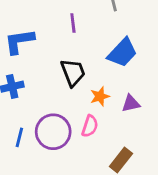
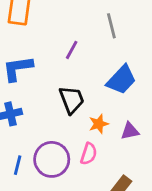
purple line: (73, 23) -> (72, 50), turned 36

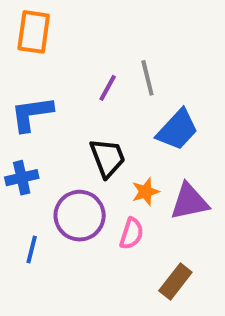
gray line: (111, 26) -> (147, 78), moved
purple triangle: (130, 131) -> (189, 202), size x1.5
purple circle: (52, 159) -> (80, 216), moved

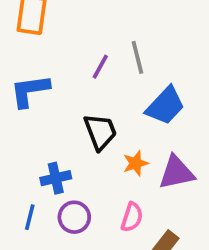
blue cross: (22, 178) -> (56, 178), moved
purple circle: (80, 216) -> (74, 217), moved, size x0.7
pink semicircle: (131, 234) -> (132, 217), moved

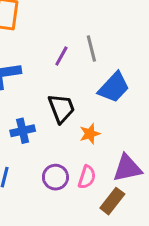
purple triangle: (176, 173) -> (127, 168), moved
blue cross: (56, 178) -> (23, 131), moved
purple circle: (74, 217) -> (55, 177), moved

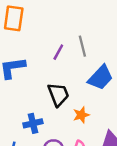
blue cross: (23, 131) -> (33, 123), moved

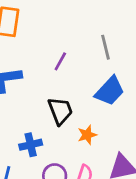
gray line: (82, 46) -> (106, 47), moved

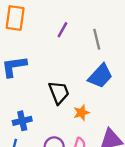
purple line: (60, 61) -> (62, 30), moved
blue cross: (31, 145) -> (22, 121), moved

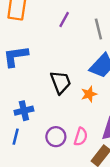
orange star: (81, 113) -> (89, 94), moved

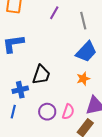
black trapezoid: (61, 82) -> (41, 75), moved, turned 40
orange star: (89, 94) -> (83, 79), moved

